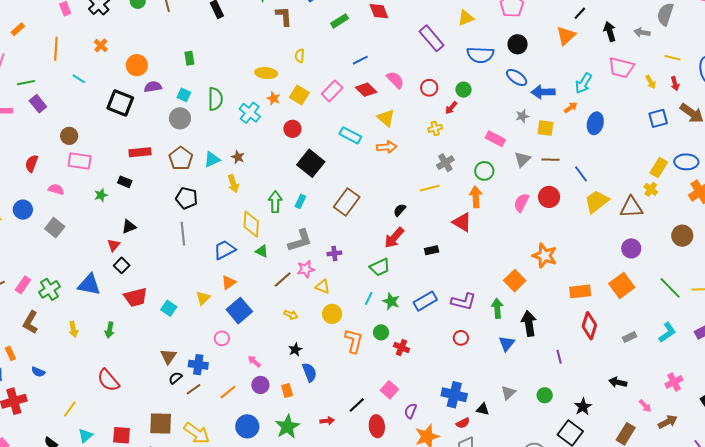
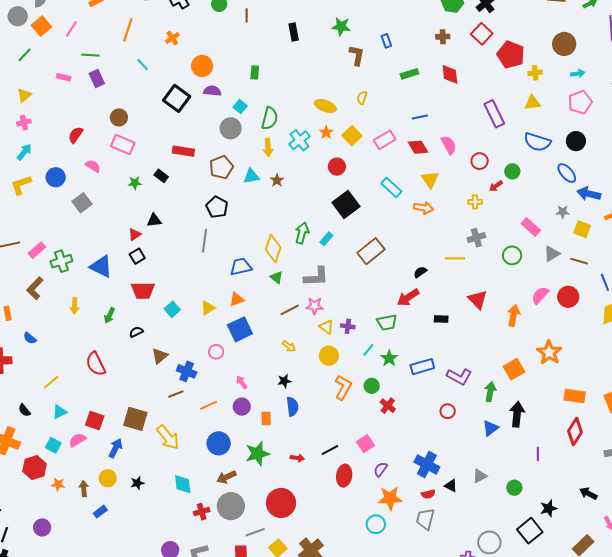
yellow arrow: (233, 184) -> (268, 147), moved
orange arrow: (476, 197) -> (514, 315), moved
purple cross: (334, 253) -> (348, 326), moved
black semicircle: (175, 378) -> (136, 332), moved

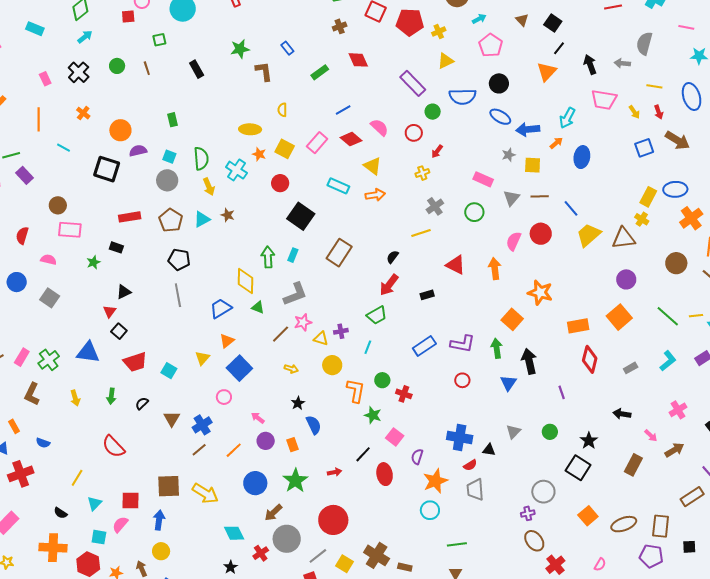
green circle: (512, 171) -> (433, 112), moved
green star: (389, 358) -> (373, 415), moved
blue cross: (187, 371) -> (202, 425), turned -36
black star: (137, 483) -> (231, 567), moved

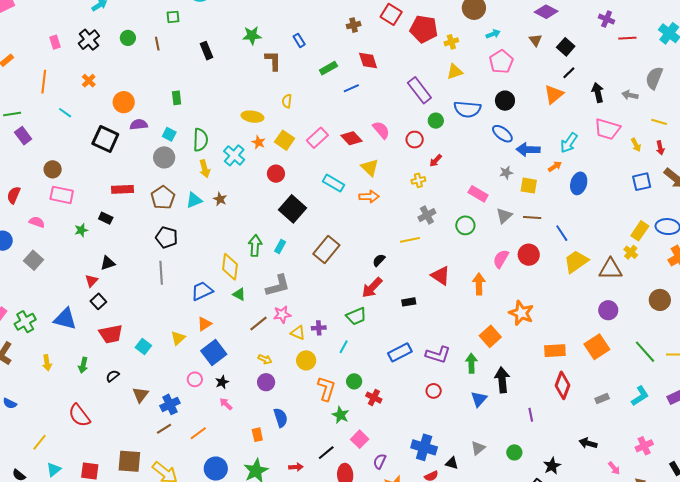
blue line: (343, 110) -> (351, 88), moved
black star: (298, 403) -> (222, 382), moved
purple circle: (266, 441) -> (266, 382), moved

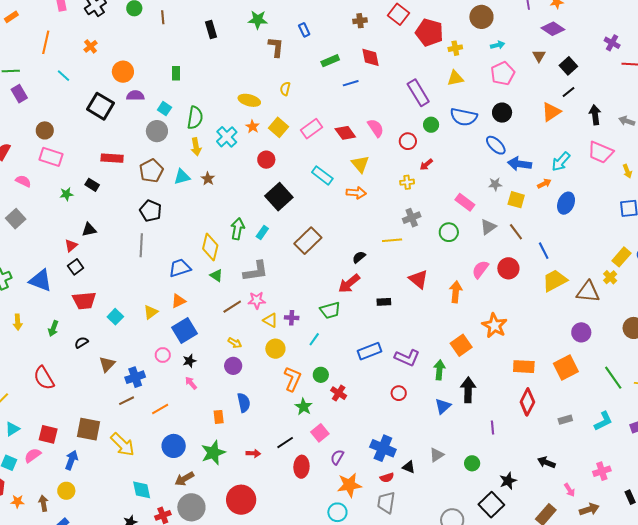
brown line: (532, 217) -> (516, 232), turned 42

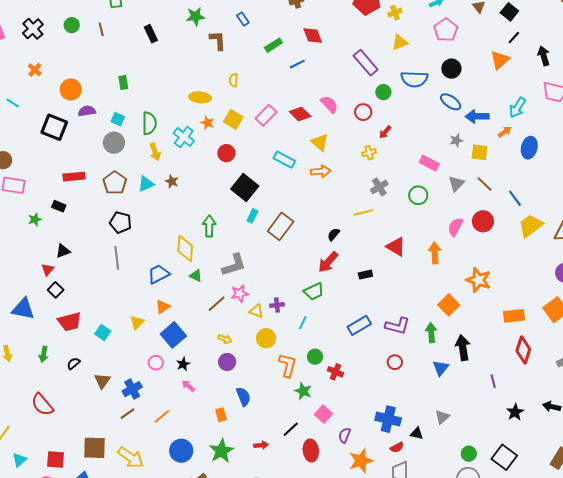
cyan rectangle: (262, 232) -> (252, 216), moved
green circle: (472, 463) -> (469, 454), moved
black star: (508, 481) -> (515, 412), moved

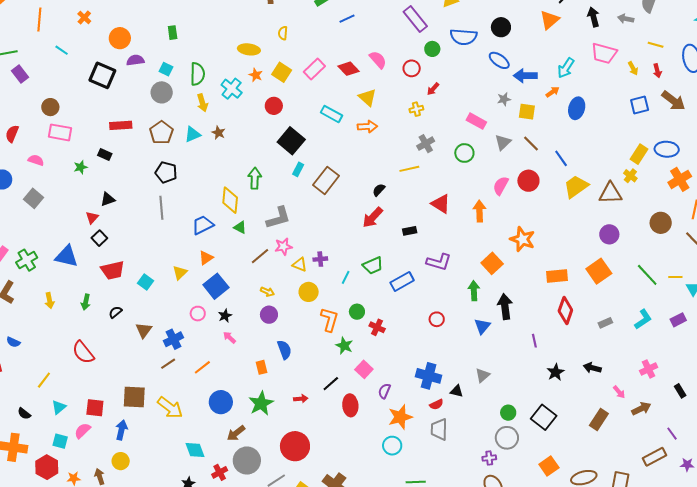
green trapezoid: (314, 292) -> (373, 265), moved
purple L-shape: (397, 326) -> (439, 262), moved

